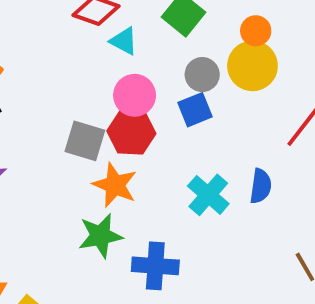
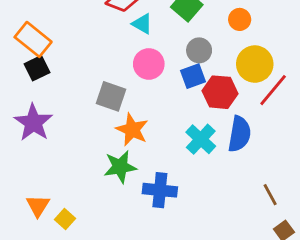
yellow circle: (252, 66) -> (255, 64), moved
red hexagon: (131, 132) -> (220, 92), moved
blue semicircle: (261, 186) -> (239, 134), size x1.4

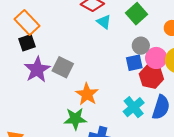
pink circle: (149, 64) -> (156, 58), moved
gray square: (111, 96) -> (63, 67), moved
purple star: (33, 123) -> (37, 70), moved

